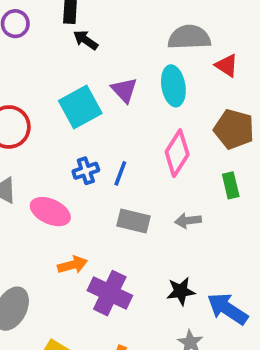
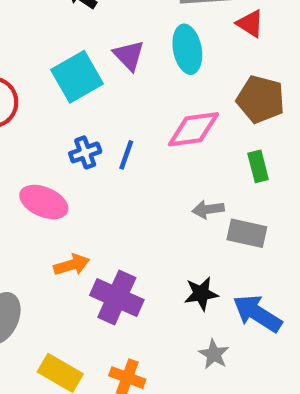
pink diamond: (177, 153) -> (193, 129), turned 51
gray rectangle: (134, 221) -> (247, 233), moved

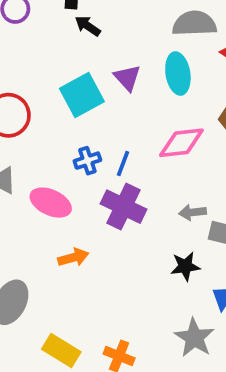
black star: (201, 294) -> (185, 266), moved
purple cross: (117, 297) -> (123, 207), moved
gray star: (214, 354) -> (194, 338), size x1.5

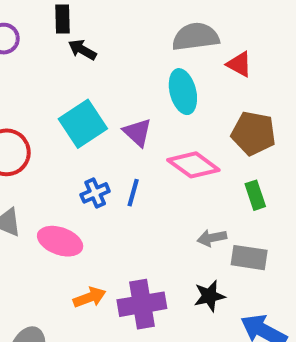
purple triangle: (127, 78) -> (137, 132), moved
pink diamond: (181, 143) -> (193, 165), turned 48
purple cross: (123, 207) -> (142, 304), moved, turned -30

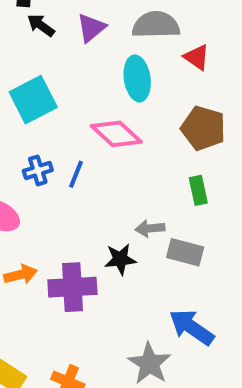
purple triangle: (137, 132) -> (91, 28), moved, turned 32
pink diamond: (193, 165) -> (116, 134), moved
black star: (209, 296) -> (120, 259), moved

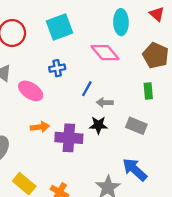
blue line: (76, 174) -> (87, 89), moved
gray arrow: (150, 228) -> (105, 102), moved

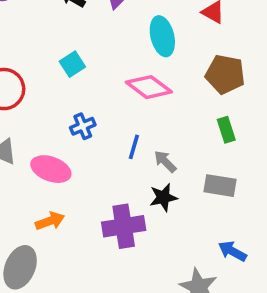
cyan square: (60, 27) -> (72, 64), size x0.6
gray arrow: (105, 102) -> (165, 161), turned 56
orange arrow: (40, 127) -> (50, 221), moved
blue arrow: (135, 169) -> (232, 251), size x0.7

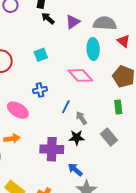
gray rectangle: (220, 186) -> (109, 137), turned 30
blue arrow: (232, 251) -> (75, 170), moved

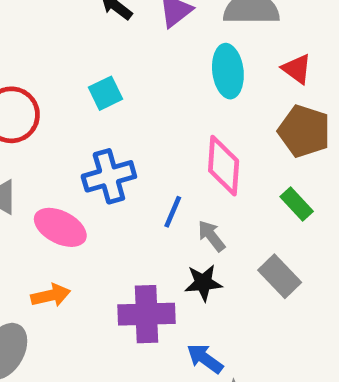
red triangle: (124, 41) -> (297, 69), moved
pink diamond: (80, 75) -> (224, 166), moved, turned 50
blue cross: (40, 90) -> (109, 176), size x1.5
green rectangle: (118, 107) -> (297, 204), turned -32

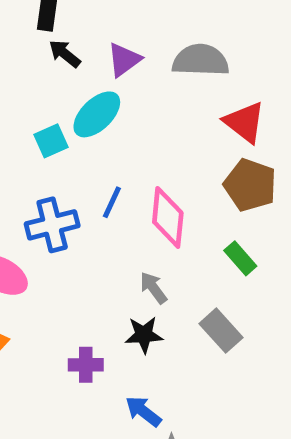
red triangle: (297, 69) -> (245, 122), size x1.4
cyan ellipse: (228, 71) -> (97, 114), moved, turned 51
blue line: (173, 212) -> (112, 202), moved
purple cross: (146, 314) -> (86, 365), size x0.6

